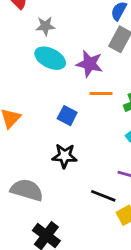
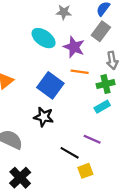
gray star: (45, 26) -> (64, 12), moved
blue square: (67, 116) -> (50, 85), size x1.6

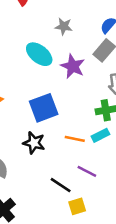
orange line: (80, 72) -> (75, 139), moved
blue square: (50, 85) -> (44, 108), turned 30

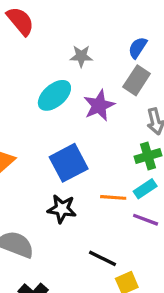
cyan ellipse: (39, 54) -> (54, 95), turned -72
purple star: (73, 66) -> (99, 106), turned 30
purple line: (87, 171) -> (146, 220), moved

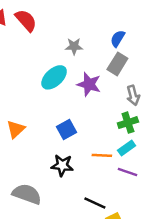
purple star: (99, 106) -> (89, 84), turned -30
blue square: (69, 163) -> (66, 130), size x0.7

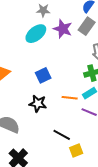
gray star: (74, 46) -> (43, 10), moved
purple star: (89, 84) -> (63, 29), moved

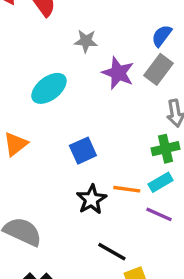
cyan ellipse: (36, 34) -> (49, 88), moved
black star: (38, 104) -> (92, 199), moved, turned 30

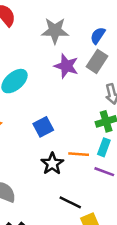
gray star: (86, 41) -> (55, 31), moved, size x1.5
cyan rectangle: (161, 182) -> (104, 147), turned -36

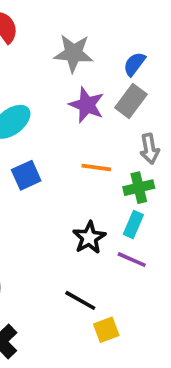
blue square: (43, 127) -> (26, 175), moved
orange line: (79, 154) -> (96, 168), moved
black star: (52, 164) -> (89, 238), moved

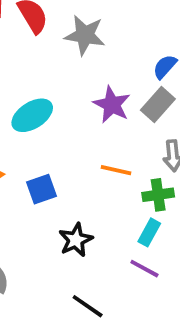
gray star: (73, 53) -> (85, 35), moved
blue square: (26, 175) -> (41, 189), moved
black star: (89, 238) -> (76, 240), moved

